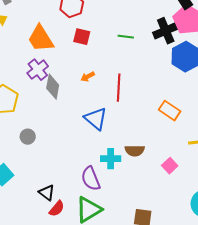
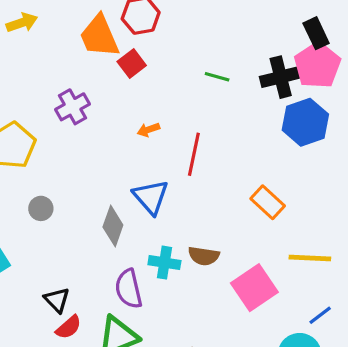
red square: (82, 37) -> (132, 64), moved, turned 30
orange trapezoid: (41, 39) -> (99, 36), moved
gray diamond: (53, 87) -> (113, 226), moved
pink square: (170, 166) -> (254, 288), size x1.8

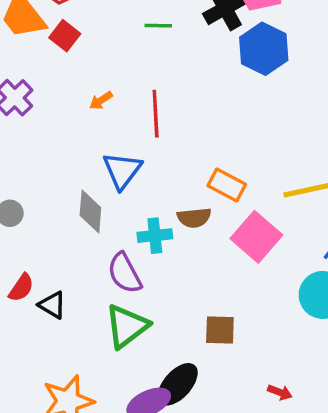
blue triangle: (151, 197) -> (122, 170), turned 33
orange rectangle: (268, 202) -> (227, 185), moved
red semicircle: (69, 327) -> (21, 288), moved

